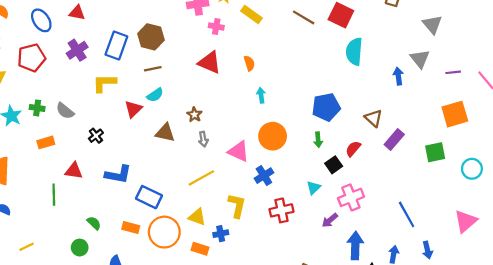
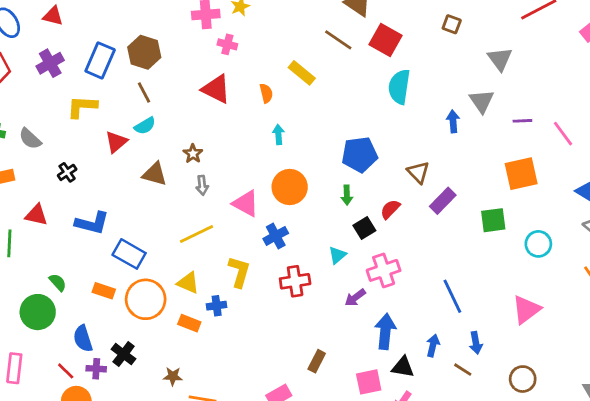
yellow rectangle: (252, 14) -> (302, 73), moved
brown line: (153, 69) -> (144, 93), turned 70
green circle: (80, 248) -> (38, 312), size x1.6

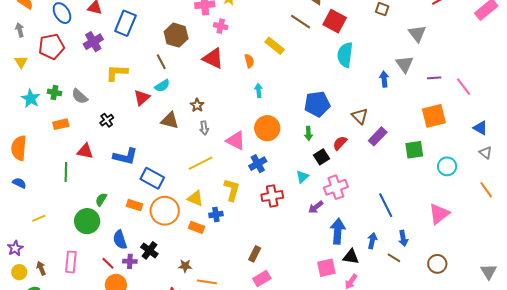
brown hexagon: (144, 52) -> (176, 35), moved
blue rectangle: (100, 60) -> (125, 23), moved
green semicircle: (58, 282) -> (101, 199), turned -104
brown rectangle: (317, 361) -> (255, 254), moved

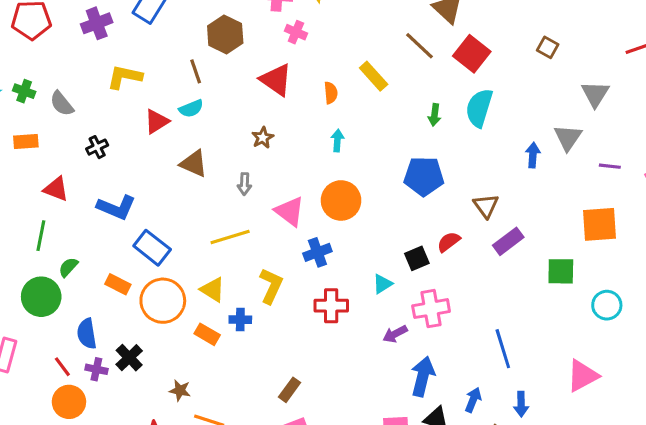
brown star: (197, 105) -> (263, 138), moved
green arrow: (308, 133) -> (434, 115), moved
green line: (66, 172) -> (41, 236), moved

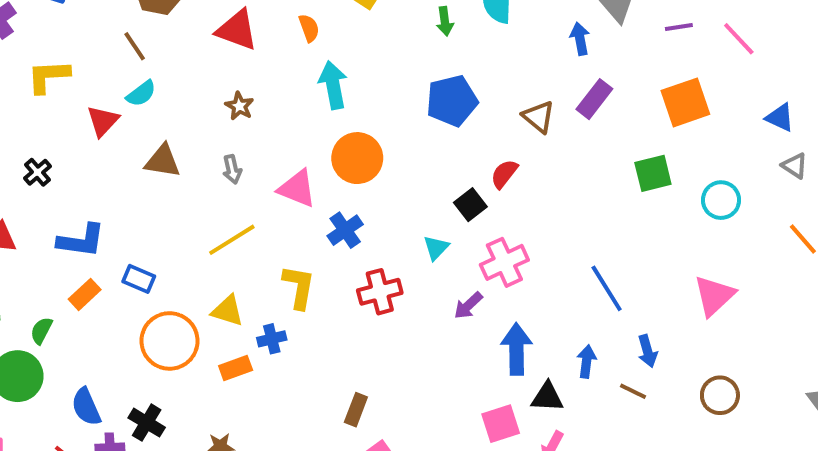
cyan arrow: (337, 141) -> (333, 85), size x1.6
purple rectangle: (508, 241) -> (594, 99), moved
blue rectangle: (152, 248) -> (139, 279), size x0.7
orange rectangle: (118, 284) -> (85, 294), moved, turned -55
orange rectangle: (207, 334) -> (236, 368), turned -35

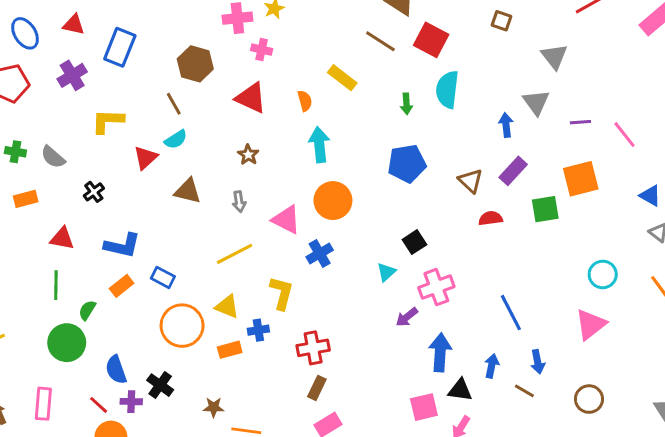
green square: (653, 173) -> (545, 209), moved
red semicircle: (504, 174) -> (491, 218), moved, turned 40
cyan circle: (721, 200) -> (603, 274), moved
red cross: (380, 292) -> (313, 348), moved

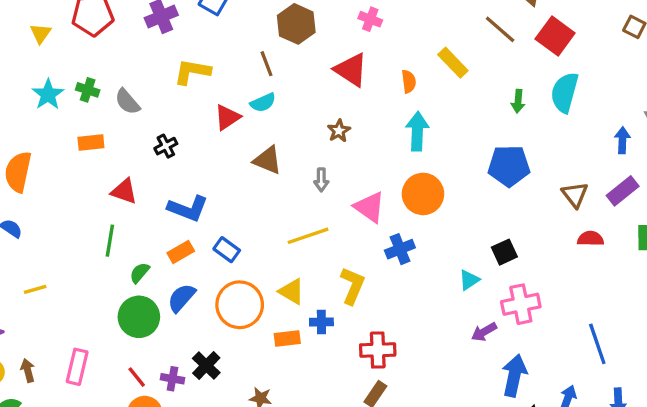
green circle: (67, 343) -> (139, 317), moved
blue semicircle: (116, 370) -> (181, 298), moved, turned 52

